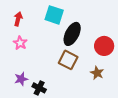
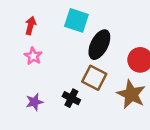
brown star: (97, 73) -> (131, 94), size x1.6
black cross: (39, 88) -> (71, 98), moved

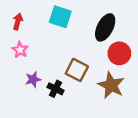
black ellipse: (99, 45) -> (105, 27), moved
purple star: (34, 102) -> (33, 79), moved

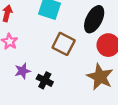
brown square: (77, 70) -> (64, 44), moved

